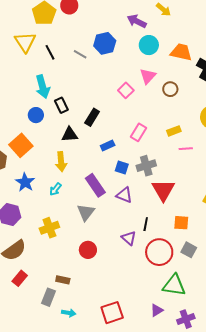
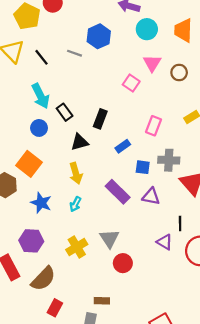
orange trapezoid: (181, 52) -> (183, 30), turned -90
gray cross: (146, 166) -> (169, 160), turned 30
gray triangle: (86, 212) -> (109, 239), moved

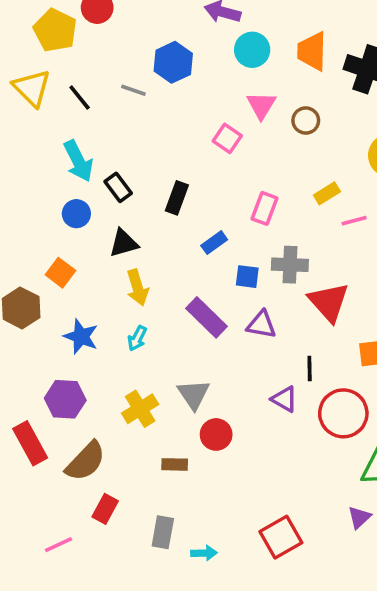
black triangle: (80, 142) -> (124, 243), moved
orange square: (29, 164) -> (60, 273), size x0.7
brown rectangle: (102, 301) -> (175, 464), moved

